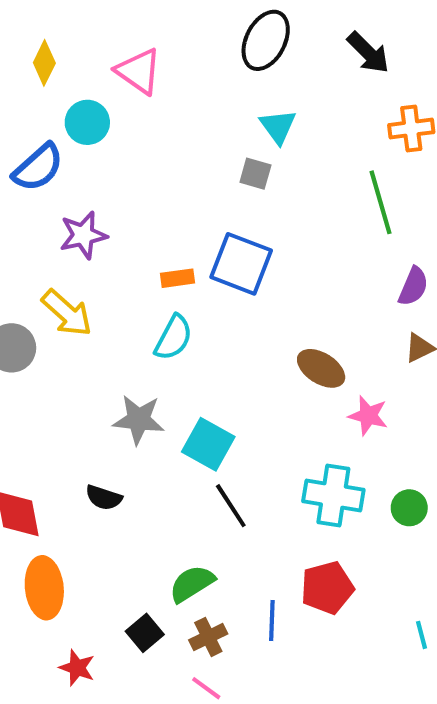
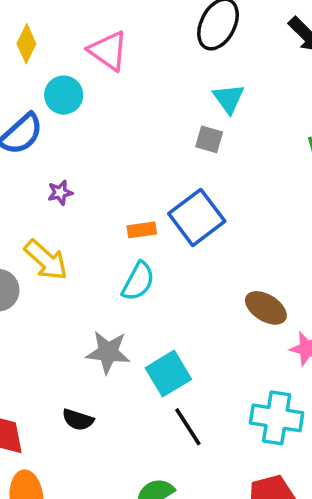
purple star: (83, 235) -> (60, 193), size x0.6
blue square: (241, 264) -> (197, 217), turned 32
cyan square: (208, 444) -> (168, 374), turned 30

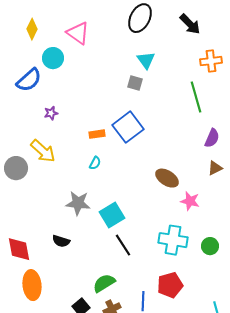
cyan semicircle: (138, 281) -> (95, 163), size x0.6

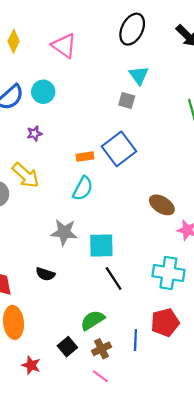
cyan circle: (53, 58) -> (43, 92), moved
cyan semicircle: (95, 163) -> (83, 188), size x1.6
cyan square: (112, 215) -> (101, 246), turned 30

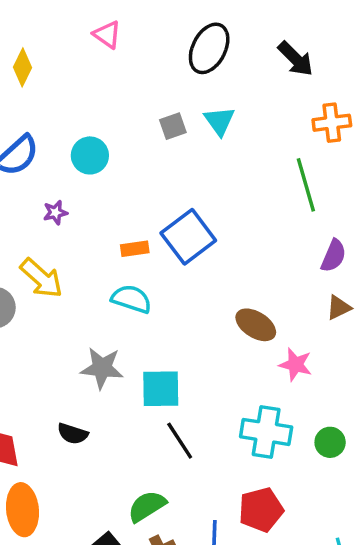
pink triangle: (64, 46) -> (107, 35), moved, size x0.7
cyan circle: (43, 92) -> (90, 155), moved
gray square: (127, 101) -> (173, 126), moved, turned -35
cyan semicircle: (83, 188) -> (131, 299), turned -100

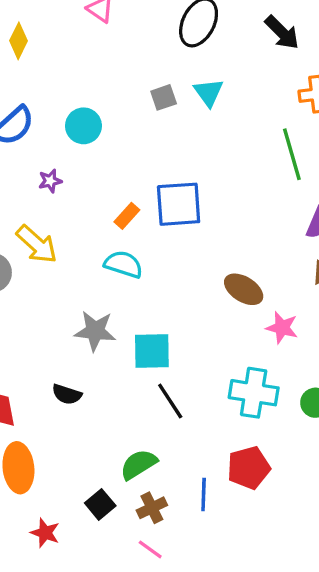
blue square: (188, 237) -> (179, 204), turned 33
orange rectangle: (135, 249) -> (127, 216), turned -40

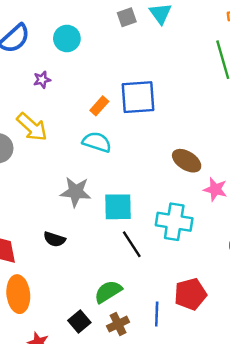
cyan cross: (254, 393) -> (174, 222), moved

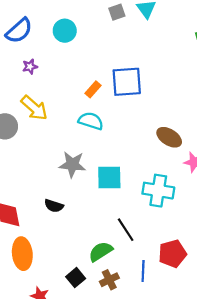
purple star: (42, 80) -> (30, 67), moved
black line: (132, 244) -> (126, 230), moved

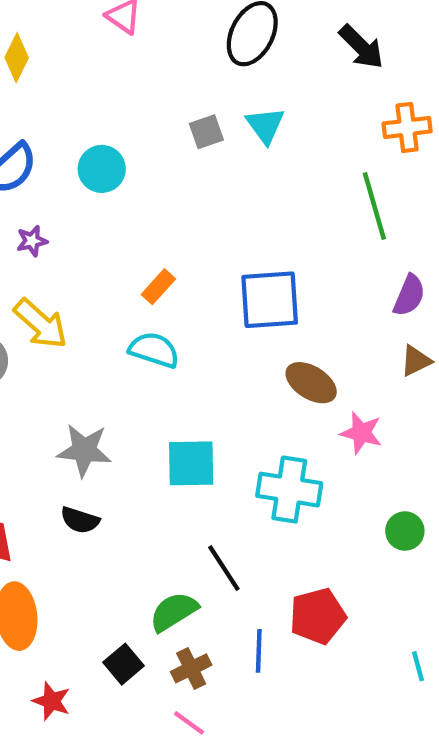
blue square: (127, 82) -> (270, 300), moved
gray star: (72, 164) -> (84, 450), moved

